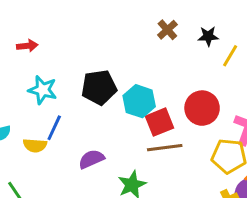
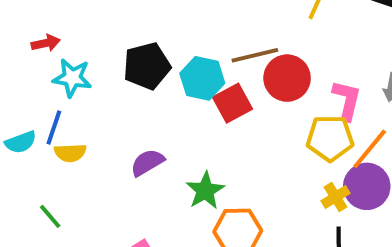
red arrow: (27, 46) -> (46, 43), moved
blue line: (54, 128) -> (54, 128), moved
brown line: (165, 148) -> (255, 55), moved

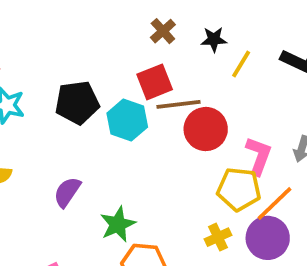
red square: (233, 103) -> (155, 82), moved
purple semicircle: (147, 163) -> (67, 192), turned -32
yellow cross: (335, 197) -> (218, 237), moved

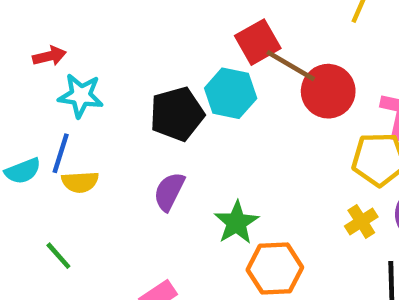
black pentagon: (77, 103) -> (177, 114), moved
brown line: (178, 104) -> (291, 66), turned 45

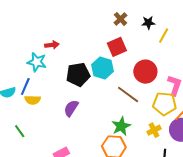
red arrow: (49, 56) -> (52, 45), moved
brown line: (291, 66) -> (128, 95), moved
green star: (236, 223) -> (121, 126), moved

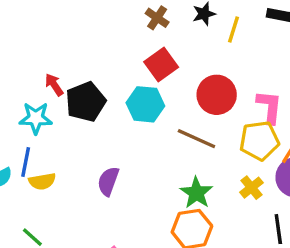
red arrow: (52, 45) -> (54, 85), turned -104
black pentagon: (78, 75) -> (86, 102), moved

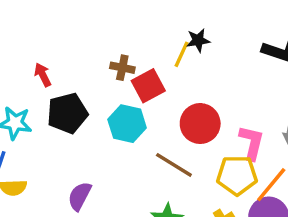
brown cross: (157, 18) -> (122, 68), moved, turned -30
yellow line: (233, 30) -> (181, 54), moved
red arrow: (54, 85) -> (43, 75), moved

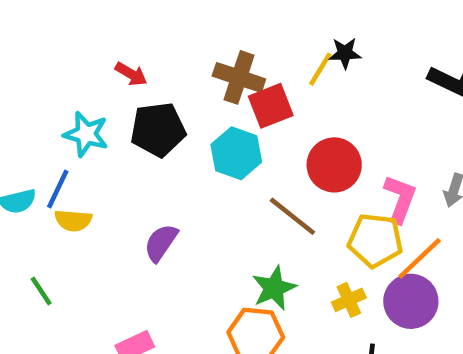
brown cross: (122, 68) -> (239, 77), size x1.5
red arrow: (43, 75) -> (131, 74), turned 140

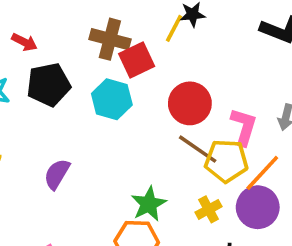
brown line: (292, 216) -> (198, 149), moved

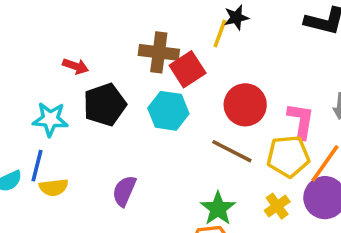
brown line: (198, 149) -> (232, 151), moved

